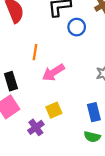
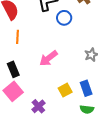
orange line: (35, 52) -> (18, 37), moved
yellow square: (54, 110) -> (65, 90), moved

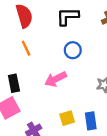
blue circle: (64, 18) -> (73, 50), moved
orange line: (18, 37) -> (26, 48), turned -40

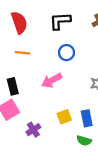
orange line: (26, 48) -> (23, 53), turned -56

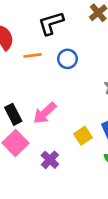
orange line: (23, 53) -> (33, 55), moved
pink arrow: (52, 81) -> (45, 113), moved

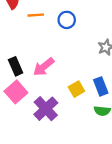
purple cross: (50, 160) -> (46, 109), size x1.5

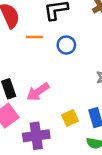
purple cross: (46, 109) -> (36, 136), turned 30

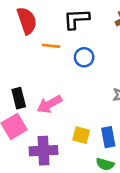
yellow square: (70, 118) -> (81, 135), turned 35

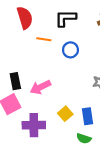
yellow square: (81, 135) -> (65, 114), turned 32

